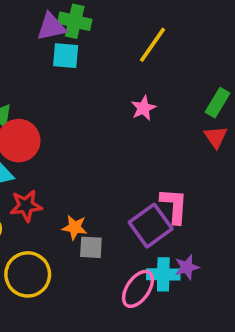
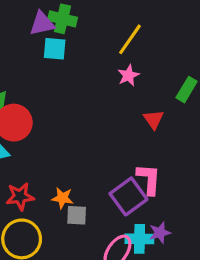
pink star: (143, 108) -> (128, 75), moved
red triangle: (216, 137) -> (154, 119), moved
red star: (26, 206) -> (20, 196), moved

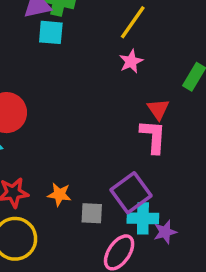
pink L-shape: (149, 179) -> (153, 136), moved
gray square: (77, 215) -> (92, 213), moved
cyan cross: (139, 239) -> (143, 218), moved

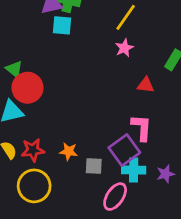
red triangle: (158, 109) -> (146, 85), turned -48
pink L-shape: (153, 136) -> (142, 128), moved
purple star: (165, 232) -> (165, 174), moved

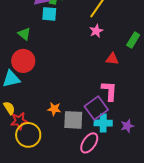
green triangle: (14, 69) -> (24, 34), moved
red star: (33, 150) -> (19, 121), moved
gray square: (94, 166) -> (73, 120), size x1.5

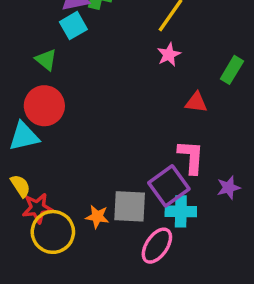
cyan square: (49, 14) -> (73, 26), moved, turned -35
orange star: (54, 109) -> (97, 217), moved
purple star: (127, 126) -> (229, 188), moved

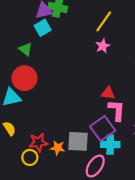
red triangle: (196, 102) -> (108, 93), moved
red star: (38, 208) -> (38, 142), moved
yellow circle: (53, 232) -> (30, 157), size x0.6

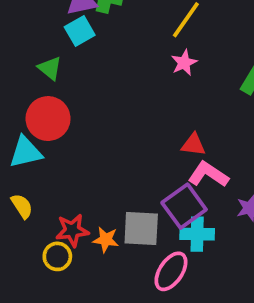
pink L-shape: (117, 110) -> (208, 174), turned -60

